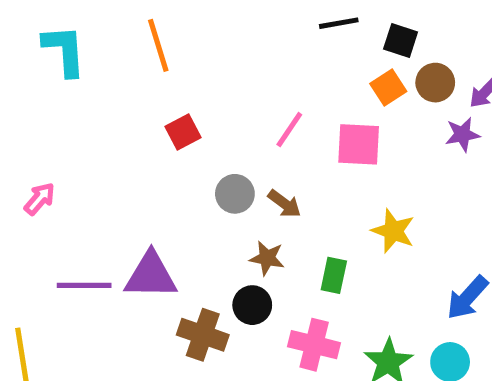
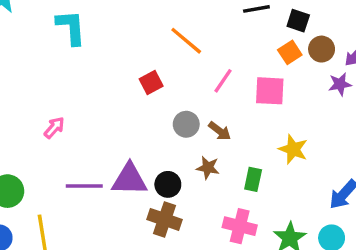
orange line: (158, 45) -> (186, 41), moved, turned -33
black circle: (252, 305) -> (168, 184), moved

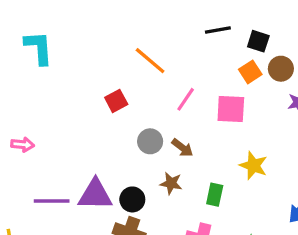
pink arrow: (54, 128) -> (23, 145), turned 55

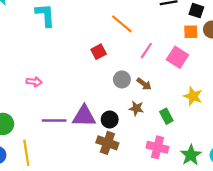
orange square: (250, 72) -> (191, 32), turned 32
pink square: (231, 109) -> (177, 57), turned 30
green rectangle: (215, 195) -> (166, 116), turned -40

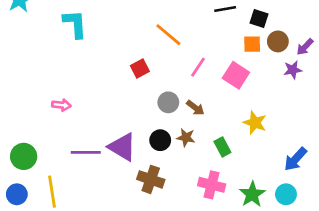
purple triangle: (84, 116) -> (122, 147), turned 30
black circle: (110, 119) -> (160, 140), moved

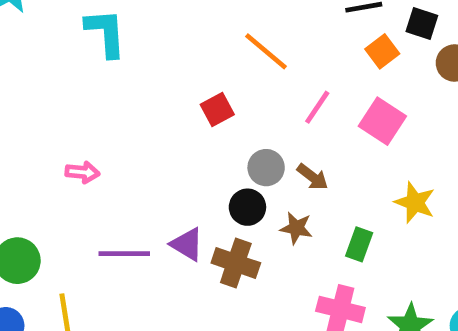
orange square: (252, 44) -> (382, 51), moved, turned -36
black circle: (160, 140) -> (247, 207), moved
purple triangle: (122, 147) -> (187, 244), size x0.7
green rectangle: (222, 147) -> (359, 244), turned 48
brown cross: (151, 179) -> (236, 263), moved

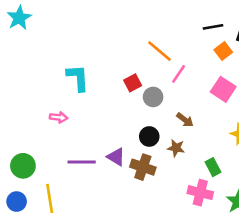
cyan L-shape: (106, 33) -> (78, 78), moved
pink line: (317, 107) -> (179, 74), moved
gray circle: (266, 168) -> (153, 97), moved
green rectangle: (359, 244) -> (213, 167), moved, turned -48

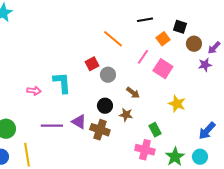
black line: (213, 27) -> (145, 20), moved
pink line: (179, 74) -> (143, 57), moved
cyan L-shape: (78, 78) -> (62, 83), moved

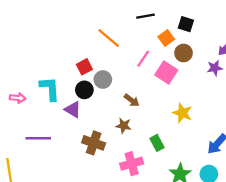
brown circle: (194, 44) -> (184, 53), moved
black circle: (105, 106) -> (84, 90), moved
purple triangle: (79, 122) -> (73, 109), moved
pink cross: (145, 150) -> (132, 164), moved, turned -30

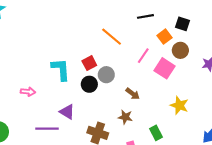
cyan L-shape: (50, 89) -> (61, 69), moved
purple triangle: (73, 109) -> (67, 112), moved

